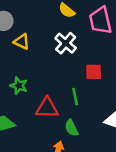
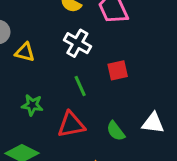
green line: (75, 96) -> (80, 86), moved
green semicircle: (72, 128) -> (116, 131), moved

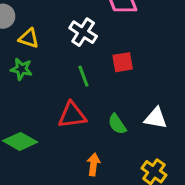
green star: (32, 105) -> (21, 69), moved

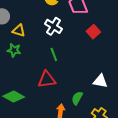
red square: (123, 62) -> (93, 32), moved, turned -32
green semicircle: (117, 124) -> (77, 98), moved, turned 64

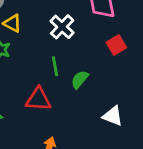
green semicircle: (77, 98) -> (80, 79), moved

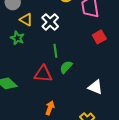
white cross: (62, 27) -> (50, 22), moved
green semicircle: (80, 79) -> (66, 67), moved

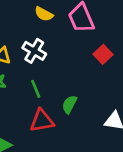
green line: (55, 51) -> (36, 89), moved

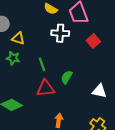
white cross: (34, 51) -> (60, 33), moved, turned -30

